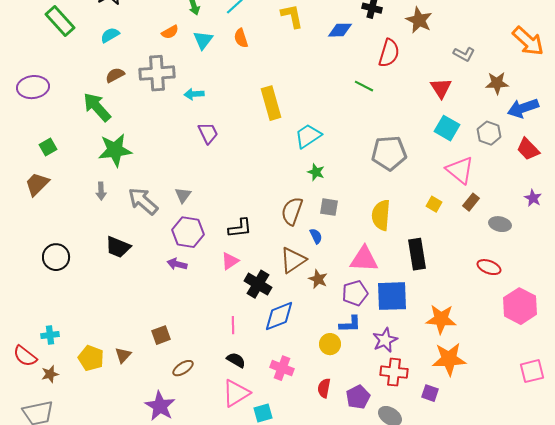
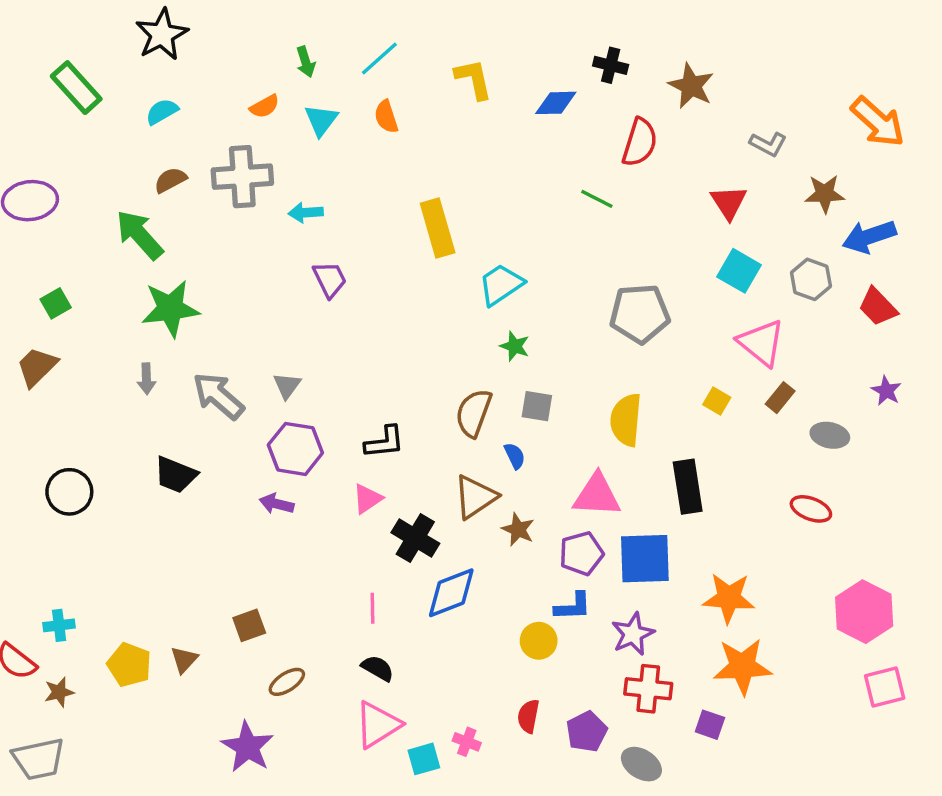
pink hexagon: (520, 306) -> (864, 612), moved
pink cross: (282, 368) -> (467, 742), moved, size x0.7

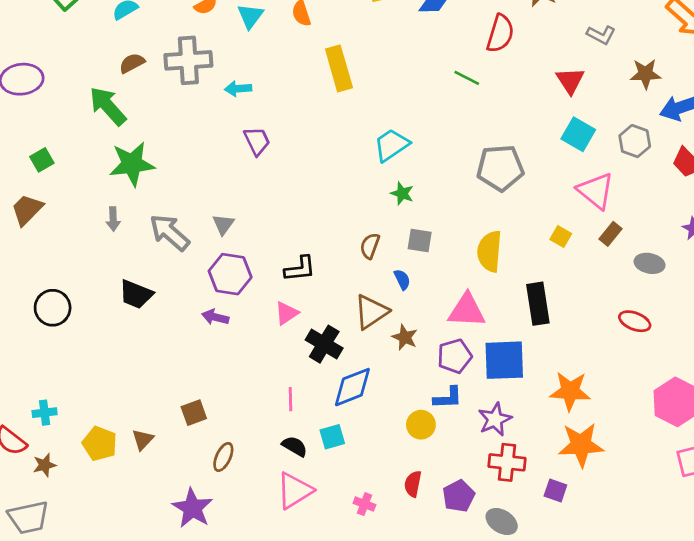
yellow rectangle: (438, 228) -> (339, 68), moved
brown semicircle: (474, 413) -> (370, 246), size x0.7
brown ellipse: (287, 682) -> (223, 457), turned -32
cyan square: (424, 759) -> (332, 437), moved

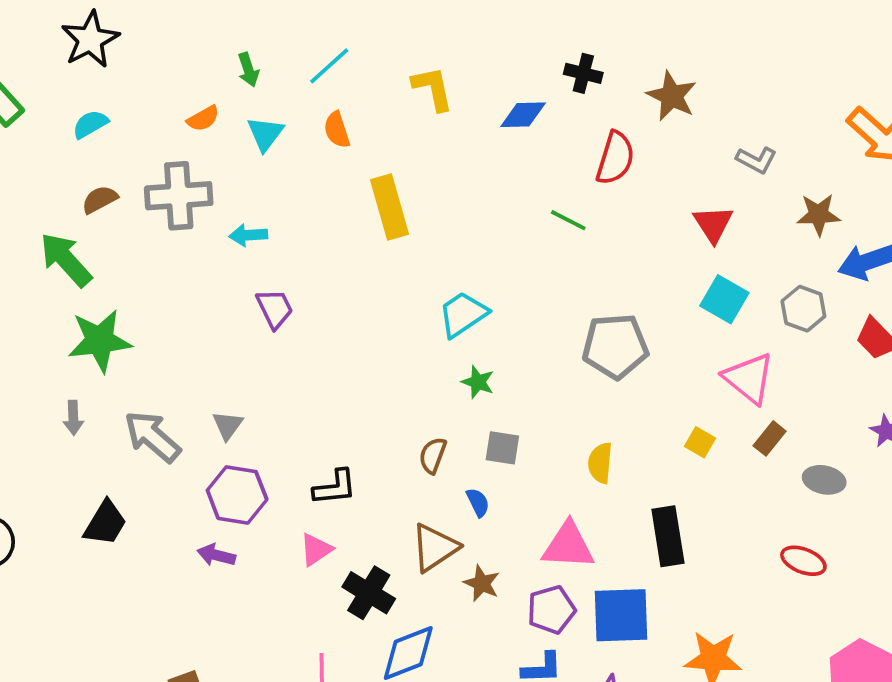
yellow semicircle: (490, 251) -> (600, 463), size x0.7
black trapezoid: (136, 294) -> (105, 523), turned -81

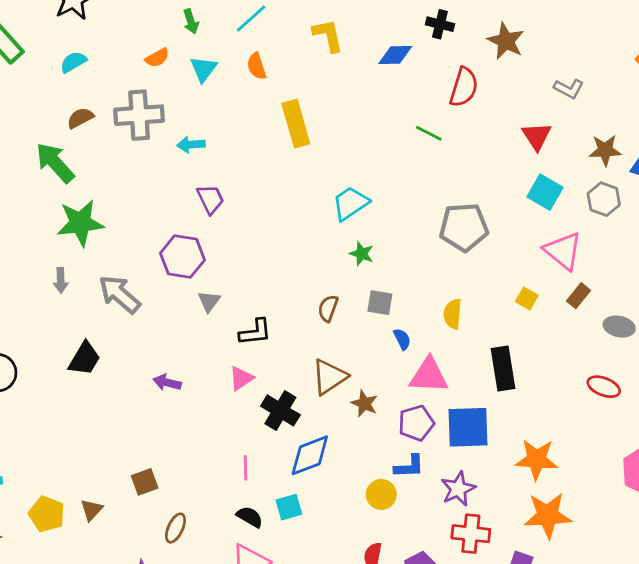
brown star: (819, 215) -> (605, 150), moved
gray triangle: (228, 425) -> (209, 301), moved
purple hexagon: (237, 495) -> (182, 257), moved
blue semicircle: (478, 502) -> (402, 339), moved

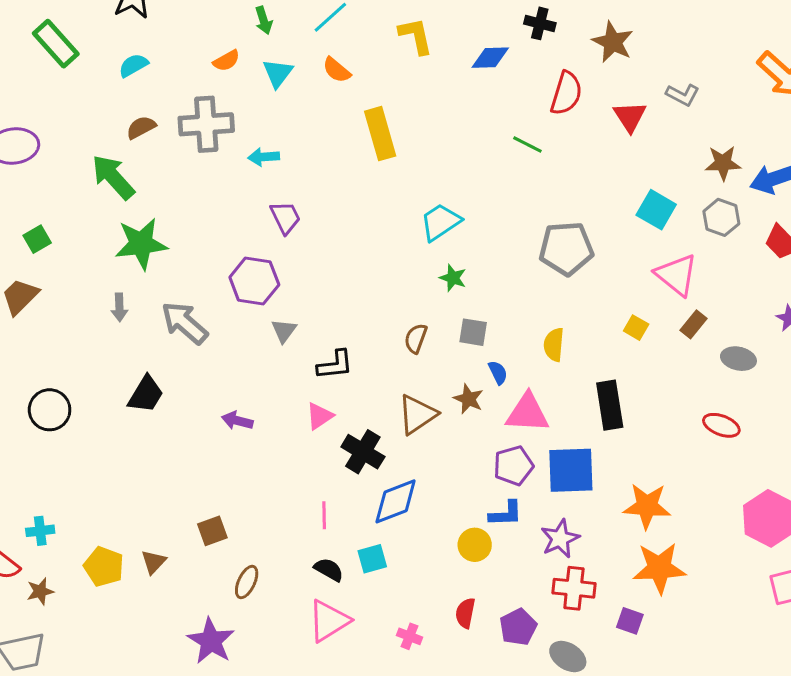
orange semicircle: (257, 66) -> (337, 70), turned -32
red triangle: (537, 136) -> (630, 117), moved
brown star: (364, 403) -> (468, 399), moved

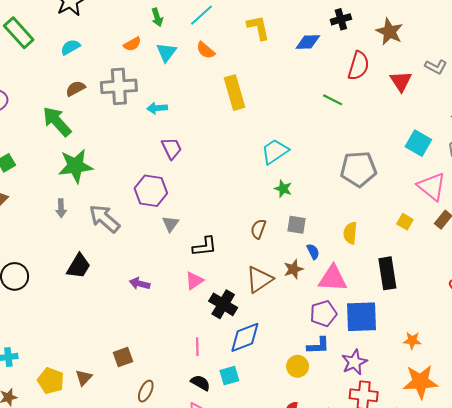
black cross: (540, 23) -> (341, 19), turned -30
brown star: (468, 399) -> (293, 269), turned 30
orange star: (647, 506) -> (412, 340), size x0.6

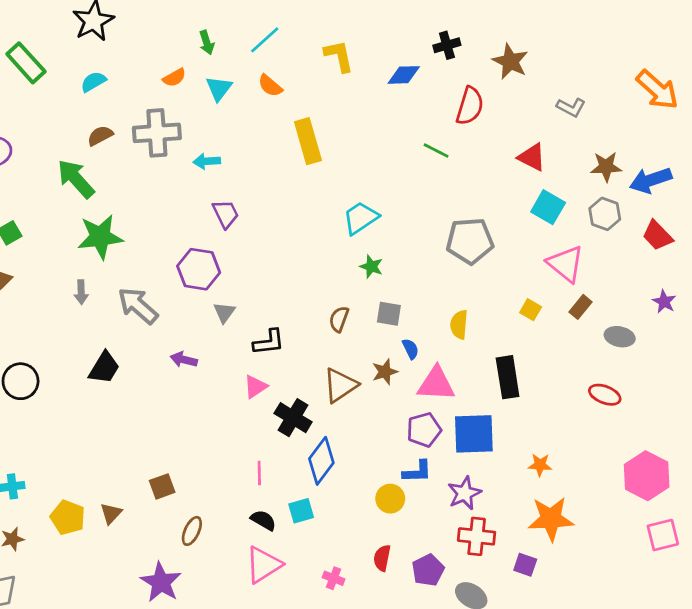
red triangle: (401, 81) -> (532, 157), moved, turned -30
purple arrow: (140, 284) -> (184, 360), moved
blue diamond: (245, 337) -> (321, 461), turned -32

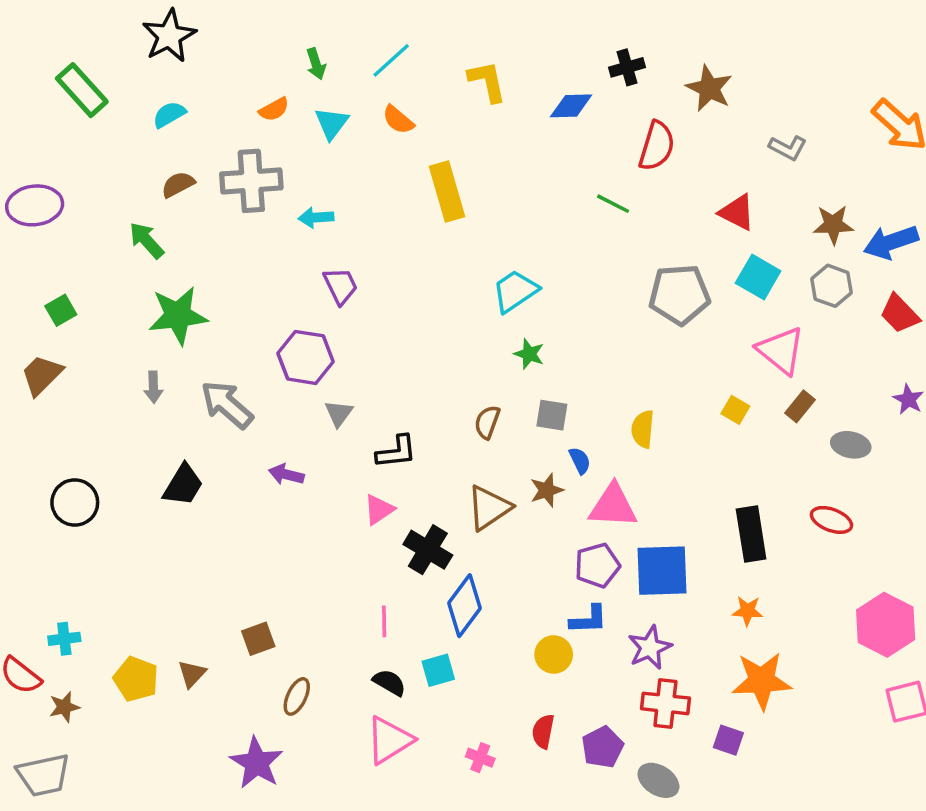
green arrow: (76, 179) -> (146, 240), size x0.7
gray pentagon: (470, 241) -> (679, 295), moved
black rectangle: (508, 377) -> (751, 534), moved

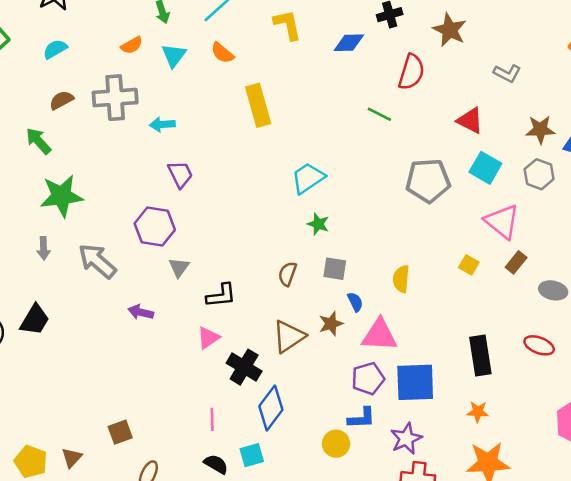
black trapezoid: (183, 485) -> (35, 320), moved

